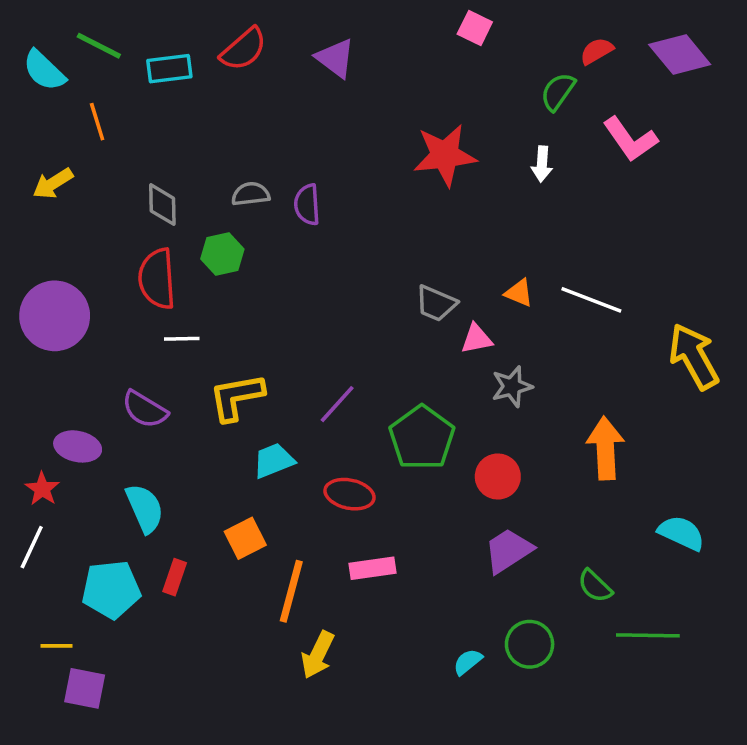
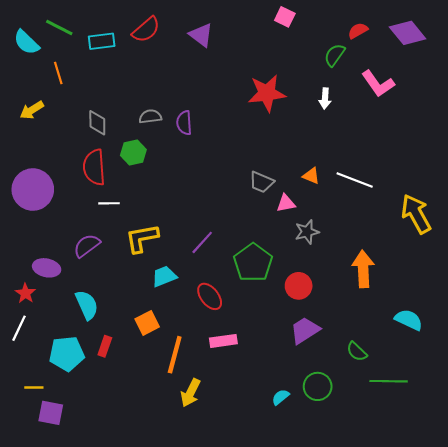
purple semicircle: (145, 409) -> (87, 246), turned 112
red ellipse: (349, 494) -> (210, 296), turned 40

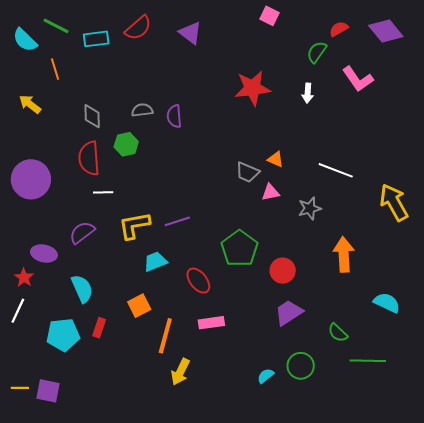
yellow arrow: (32, 110) -> (30, 104), turned 70
orange triangle: (311, 176) -> (276, 159), moved
gray star: (307, 232) -> (310, 208), moved
purple line: (202, 242) -> (177, 221), moved, turned 30
yellow line: (34, 388) -> (20, 388), moved

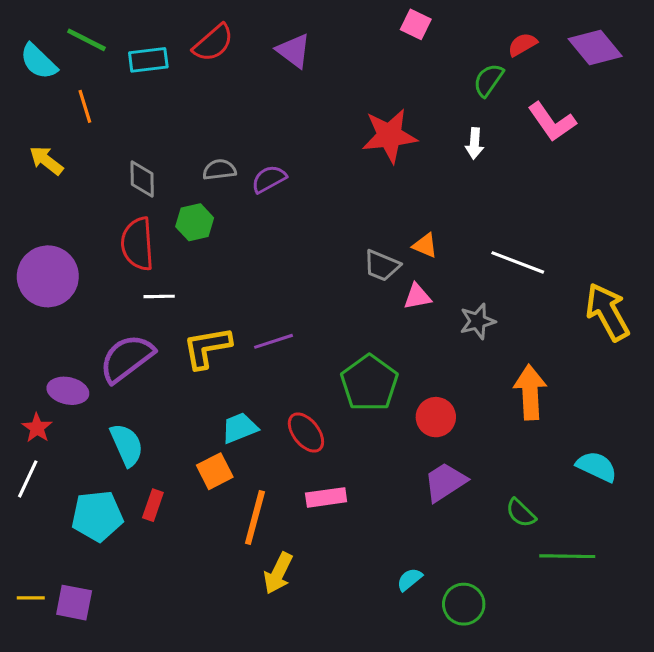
purple semicircle: (174, 116) -> (269, 179), turned 65
purple semicircle: (82, 232) -> (127, 358), size x1.4
cyan trapezoid: (155, 262) -> (239, 428), moved
green circle: (301, 366) -> (464, 604), moved

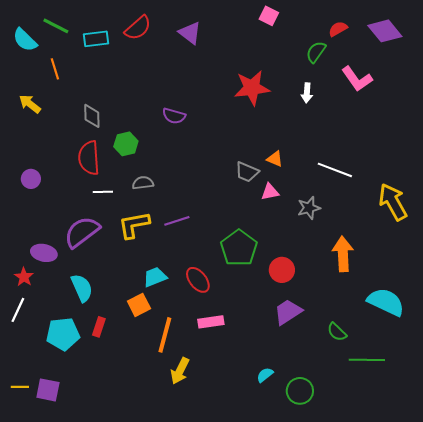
gray semicircle: (219, 170) -> (143, 183), moved
purple semicircle: (269, 179) -> (174, 116), turned -135
purple circle: (48, 276) -> (31, 179), size x0.5
cyan semicircle: (597, 467) -> (386, 302), size x1.4

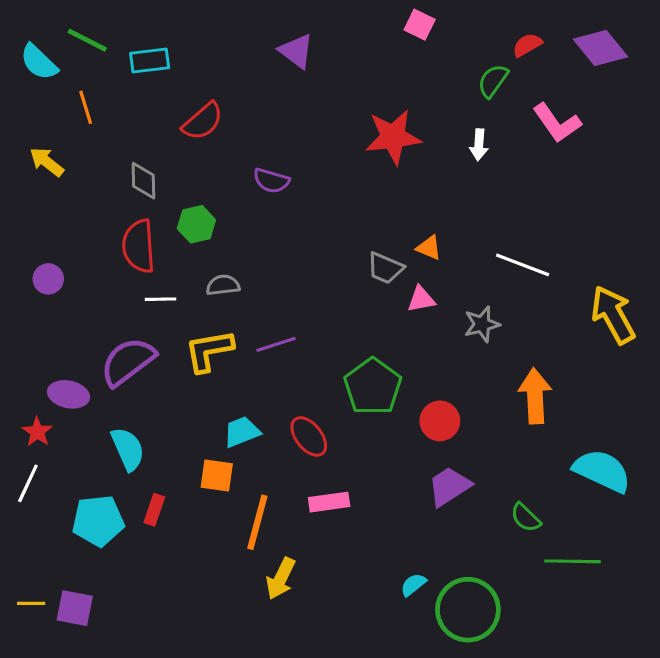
red semicircle: (138, 28) -> (203, 121), moved
orange square: (139, 305) -> (217, 476), turned 35
green circle: (300, 391) -> (468, 610), size x1.5

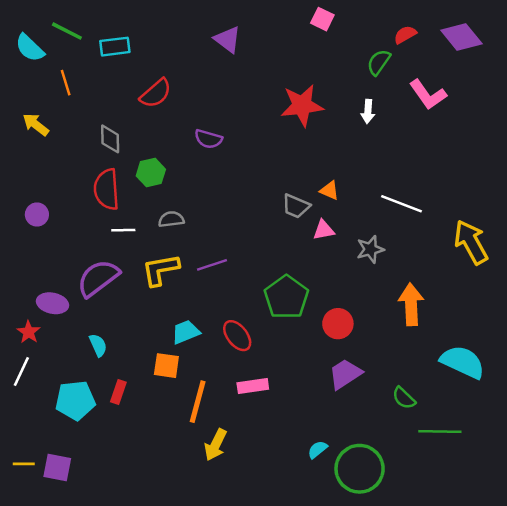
cyan semicircle: (128, 449) -> (98, 345), size x0.7

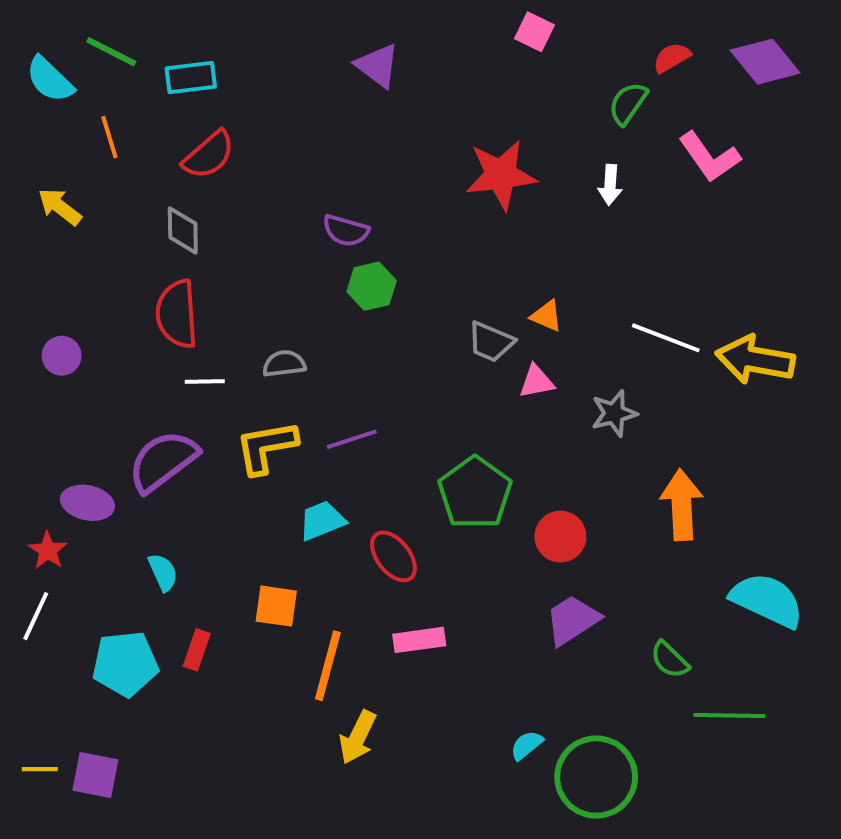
red semicircle: (156, 93) -> (209, 155), moved
green hexagon: (151, 173) -> (372, 286), moved
yellow arrow: (471, 242) -> (755, 360), moved, turned -51
cyan trapezoid: (186, 332) -> (322, 521), moved

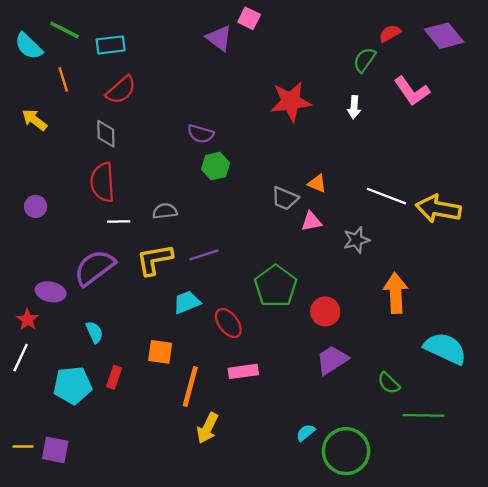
pink square: (535, 32) -> (249, 18), moved

